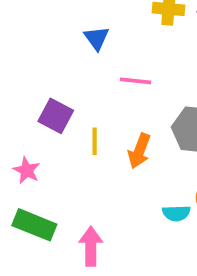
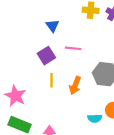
purple square: (56, 116) -> (46, 56), moved, turned 30
pink star: (27, 170) -> (15, 96), size x1.5

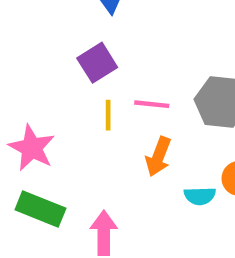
pink line: (73, 48) -> (152, 104), moved
orange arrow: (75, 85) -> (158, 157), moved

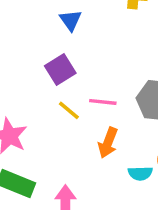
yellow line: (108, 115) -> (69, 110), turned -50

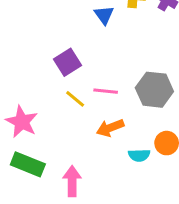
blue triangle: (71, 20) -> (104, 15), moved
orange arrow: (108, 143) -> (110, 128), turned 48

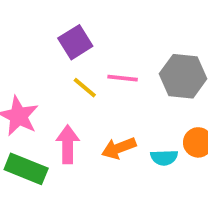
orange arrow: (110, 128) -> (119, 148), moved
pink arrow: (72, 181) -> (68, 144), moved

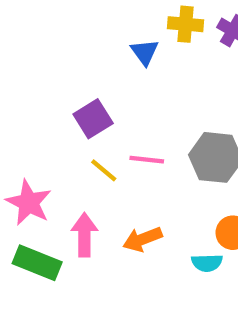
cyan semicircle: (164, 158) -> (207, 263), moved

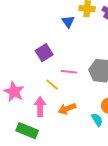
yellow line: (104, 170) -> (52, 85), moved
green rectangle: (37, 263) -> (27, 131), moved
cyan semicircle: (207, 263) -> (97, 120), turned -120

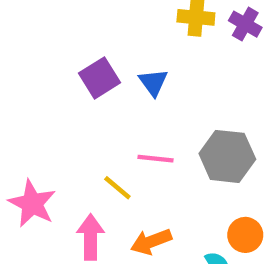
blue triangle: (68, 22) -> (153, 82), moved
purple square: (44, 53) -> (99, 78), moved

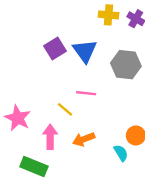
blue triangle: (153, 82) -> (85, 51), size x1.5
gray hexagon: (227, 156) -> (126, 65), moved

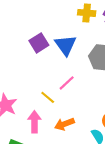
pink line: (86, 93) -> (67, 83), turned -49

